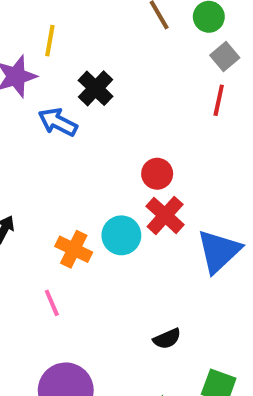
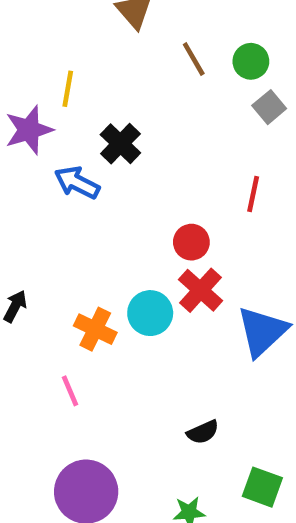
red line: (219, 100) -> (253, 194), moved

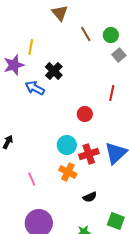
red cross: (201, 290) -> (89, 154), moved, turned 30
orange cross: (95, 329) -> (68, 172), moved

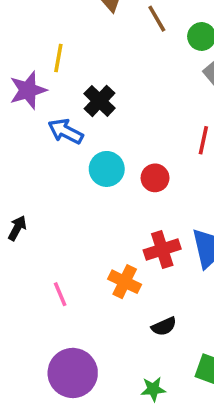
brown line: (86, 34) -> (157, 19), moved
cyan circle: (67, 145) -> (107, 169), moved

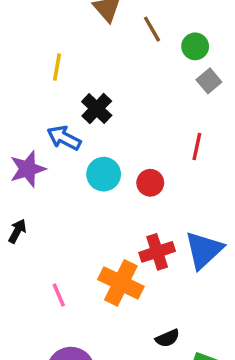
purple star: (28, 90) -> (28, 169), moved
orange cross: (125, 282) -> (121, 283), size x1.4
black semicircle: (164, 326) -> (168, 338), moved

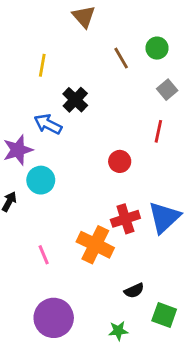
brown line: (152, 29) -> (121, 58), moved
gray square: (209, 81) -> (167, 90), moved
cyan circle: (104, 174) -> (41, 180), moved

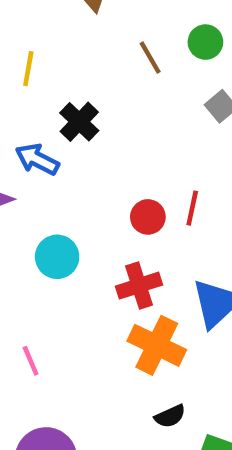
red line: (158, 131) -> (192, 208), moved
cyan circle: (41, 180) -> (57, 257), moved
red cross: (125, 219) -> (139, 286), moved
orange cross: (95, 245) -> (157, 345), moved

